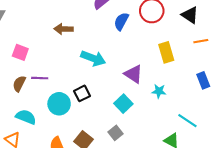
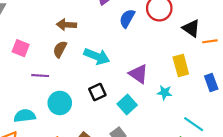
black triangle: (190, 15) -> (191, 28), moved
yellow rectangle: (166, 52) -> (181, 66), moved
brown semicircle: (19, 84) -> (60, 49), moved
black square: (82, 93) -> (97, 92), moved
cyan semicircle: (26, 117) -> (25, 116), turned -30

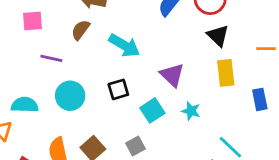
black triangle: (191, 28) -> (218, 36), moved
pink square: (21, 48) -> (33, 21), turned -35
cyan star: (165, 92) -> (191, 111), moved

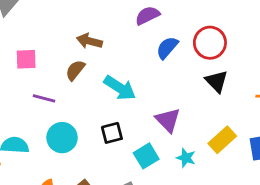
yellow rectangle: (226, 73) -> (222, 140), moved, turned 52

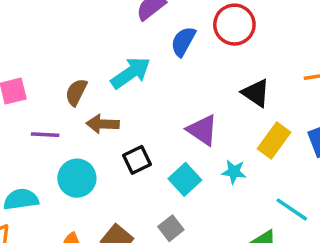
brown arrow: (89, 41) -> (103, 124), moved
black triangle: (217, 81) -> (256, 93), moved
cyan arrow: (120, 88) -> (131, 73), moved, turned -56

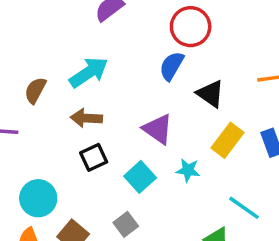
blue semicircle: (183, 41) -> (172, 66), moved
brown arrow: (103, 124) -> (86, 118), moved
cyan circle: (77, 178) -> (38, 198), moved

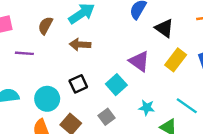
purple triangle: (158, 129) -> (139, 61), moved
black square: (94, 157) -> (78, 84), moved
cyan star: (188, 170) -> (147, 108), moved

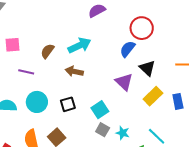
purple triangle: (139, 61) -> (124, 82), moved
cyan circle: (47, 99) -> (37, 102), moved
gray square: (106, 117) -> (103, 130), moved, turned -32

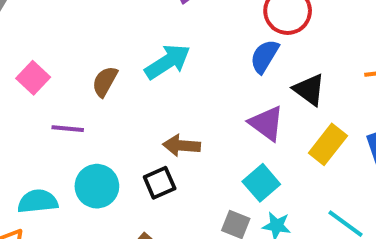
pink square: (13, 45) -> (33, 78), turned -35
brown arrow: (74, 71) -> (182, 146), moved
cyan square: (100, 110) -> (261, 183), moved

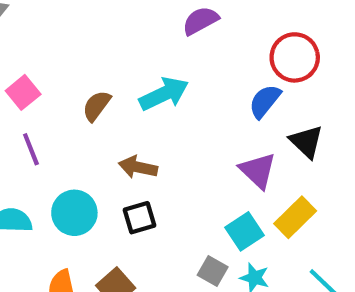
purple line: (68, 129) -> (31, 149), moved, turned 56
yellow rectangle: (328, 144) -> (295, 217), moved
brown arrow: (182, 146) -> (138, 167), moved

